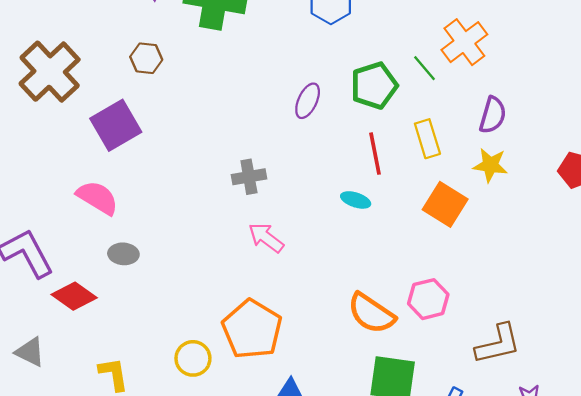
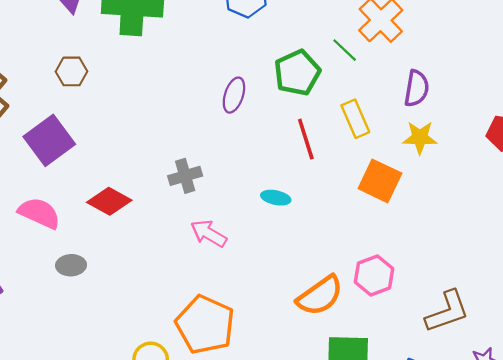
cyan ellipse: (356, 200) -> (276, 198), moved
red diamond: (74, 296) -> (109, 201), moved
orange semicircle: (371, 313) -> (320, 296), turned -63

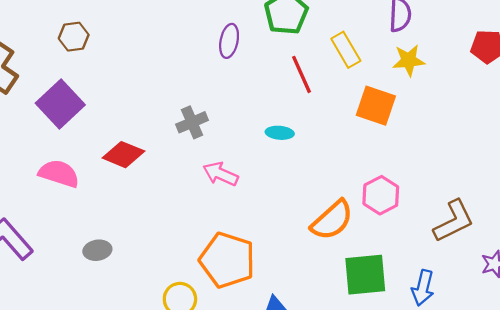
gray ellipse: (71, 265) -> (97, 250), moved

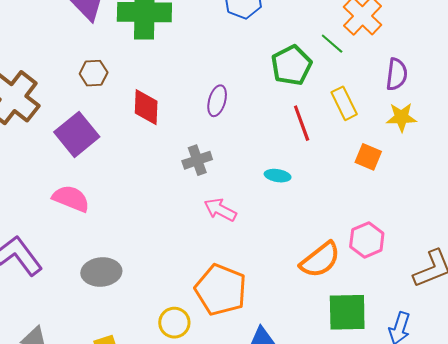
purple ellipse: (229, 41) -> (217, 101), moved
orange square: (376, 106) -> (368, 157), size x0.7
red diamond: (123, 155) -> (146, 107), moved, turned 66
gray ellipse: (97, 250) -> (101, 272), size x1.5

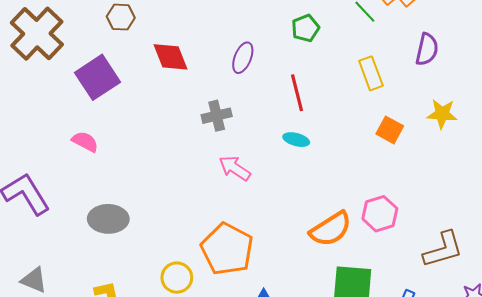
green pentagon: (291, 65) -> (305, 28), moved, size x0.7
red diamond: (146, 107) -> (171, 57), turned -30
yellow star: (401, 117) -> (442, 114), moved
red line: (302, 123) -> (297, 93), moved
pink semicircle: (71, 199) -> (85, 142), size x0.7

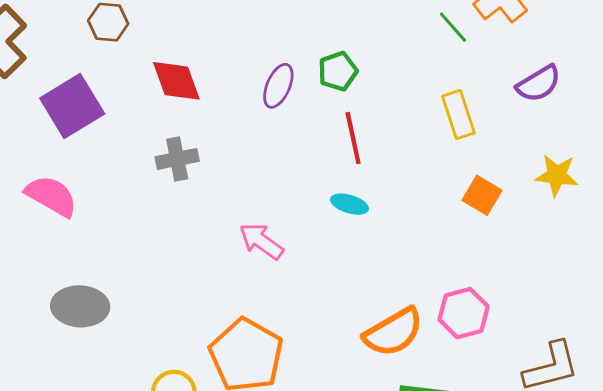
green pentagon: (305, 28) -> (338, 71), moved
purple semicircle: (427, 49) -> (539, 84), turned 44
gray cross: (217, 116) -> (177, 159), moved
pink semicircle: (85, 142) -> (51, 196), size x1.4

